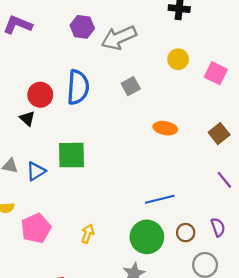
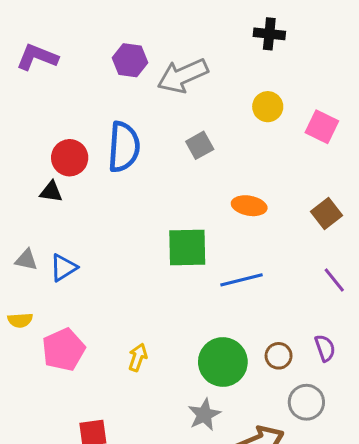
black triangle: (27, 118) -> (51, 192), turned -35
green square: (71, 155) -> (187, 247), moved
blue line: (160, 199) -> (241, 280), moved

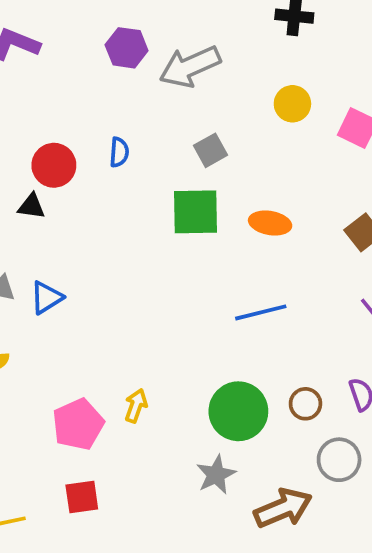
blue semicircle: (124, 147) -> (119, 152), size x0.5
green square: (187, 247) -> (196, 212), moved
pink pentagon: (63, 350) -> (78, 424), moved

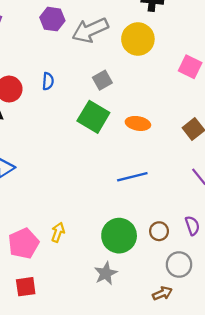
yellow circle: (292, 104) -> (138, 39), moved, size x1.5
green square: (196, 212) -> (93, 117), turned 32
brown arrow: (283, 508) -> (162, 293), moved, size x0.6

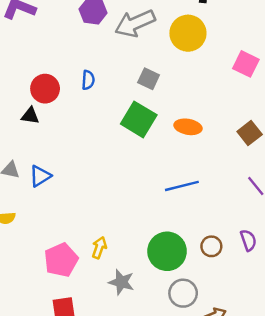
gray square: (102, 80) -> (149, 79), turned -36
gray circle: (179, 265) -> (183, 293), moved
gray star: (106, 273) -> (121, 282), moved, turned -30

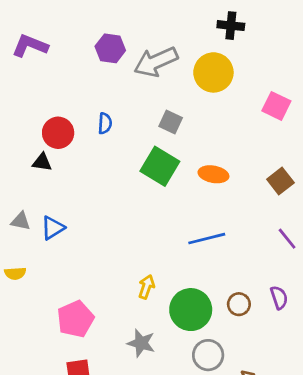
yellow arrow: (99, 248) -> (146, 287), moved

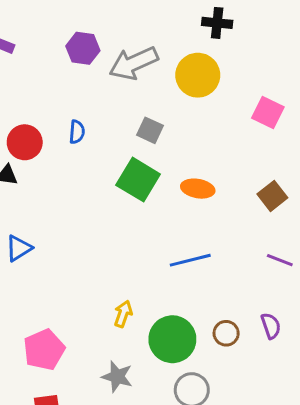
purple line: (287, 239) -> (280, 260), turned -30

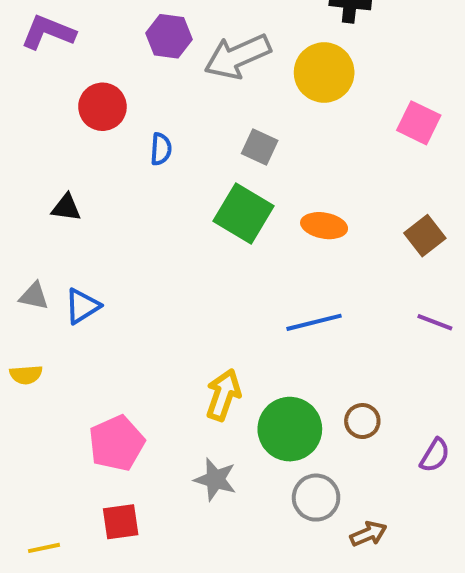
red circle: (25, 142) -> (102, 107), moved
yellow arrow: (123, 314) -> (223, 395), size x1.4
purple semicircle: (271, 326) -> (435, 455), moved, turned 50

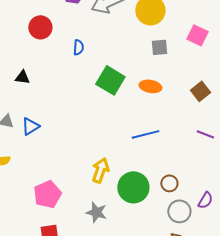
gray square: (260, 147) -> (159, 47), moved, turned -30
blue semicircle: (161, 149) -> (78, 47), moved
gray circle: (316, 498) -> (179, 211), moved

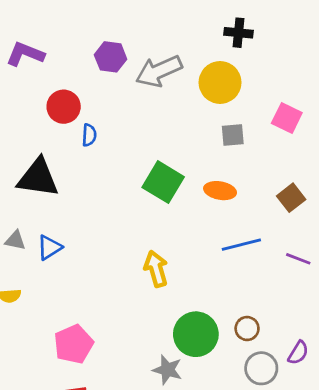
blue semicircle: (78, 47) -> (89, 135), moved
black triangle: (22, 77) -> (38, 178), size x2.0
blue line: (145, 134) -> (241, 245), moved
yellow arrow: (100, 170) -> (156, 269), moved, turned -35
gray star: (96, 212) -> (167, 370), moved

